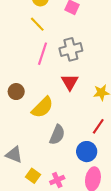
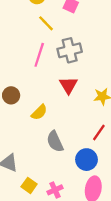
yellow line: (37, 24) -> (46, 23), moved
yellow semicircle: (42, 107) -> (39, 112), size x0.7
gray semicircle: (57, 135) -> (55, 142), turned 132

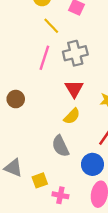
yellow semicircle: (39, 112) -> (72, 116), moved
yellow square: (29, 185) -> (40, 180), moved, turned 35
pink cross: (55, 190) -> (60, 195), turned 35

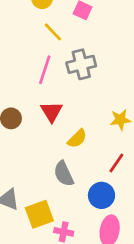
red triangle: (74, 89) -> (52, 112), moved
yellow square: (40, 180) -> (39, 214), size x1.5

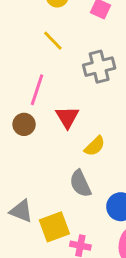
yellow line: (53, 32) -> (53, 41), moved
pink line: (45, 70) -> (37, 90), moved

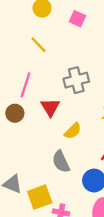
gray cross: (99, 67) -> (76, 80), moved

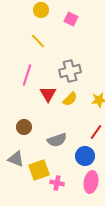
brown circle: (15, 113) -> (24, 127), moved
yellow semicircle: (73, 131) -> (70, 99), moved
gray semicircle: (61, 162) -> (57, 140), turned -84

